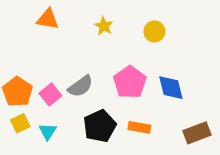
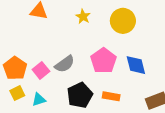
yellow circle: (154, 31) -> (123, 21), size x1.5
cyan triangle: (48, 131) -> (39, 100), turned 40

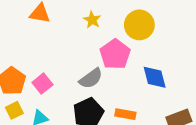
pink pentagon: (103, 61) -> (115, 54), moved
gray semicircle: (65, 64) -> (91, 78), moved

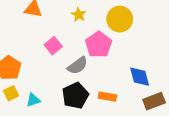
blue diamond: (155, 77) -> (140, 77), moved
pink square: (42, 84) -> (53, 46), moved

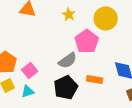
pink square: (53, 46) -> (30, 70), moved
orange rectangle: (107, 97) -> (95, 79), moved

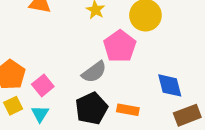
orange rectangle: (95, 79) -> (128, 110), moved
cyan triangle: (28, 91) -> (40, 114), turned -40

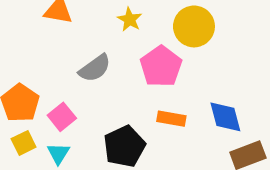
gray semicircle: (94, 72) -> (95, 68), moved
orange rectangle: (128, 110) -> (171, 119), moved

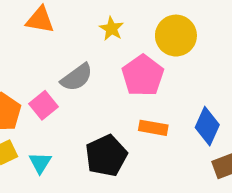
pink square: (62, 117) -> (44, 105), moved
blue diamond: (225, 117) -> (207, 126), turned 39

